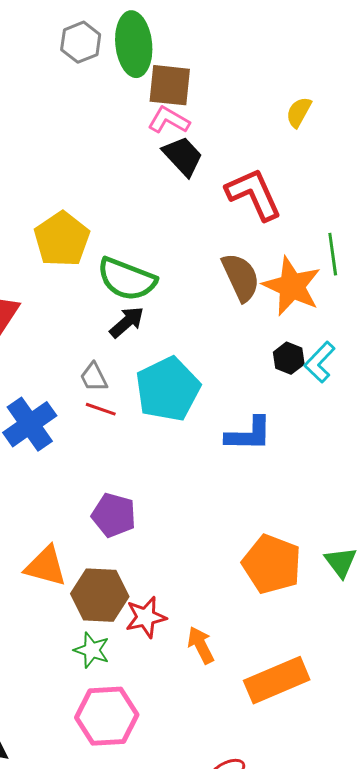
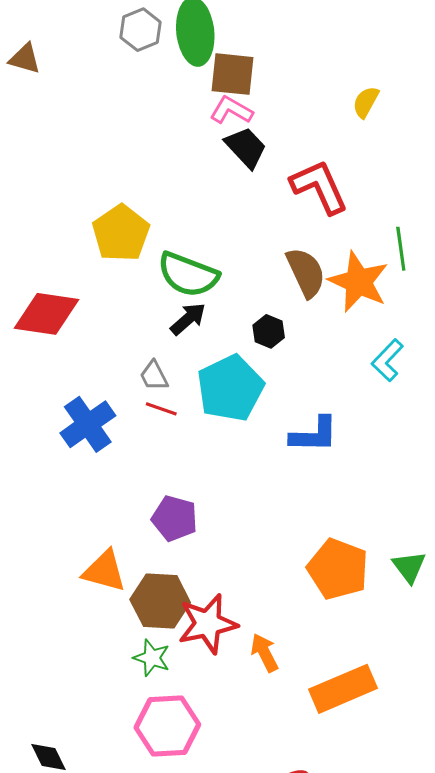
black hexagon: (289, 358) -> (269, 331), moved
red star: (146, 617) -> (208, 624), size x1.4

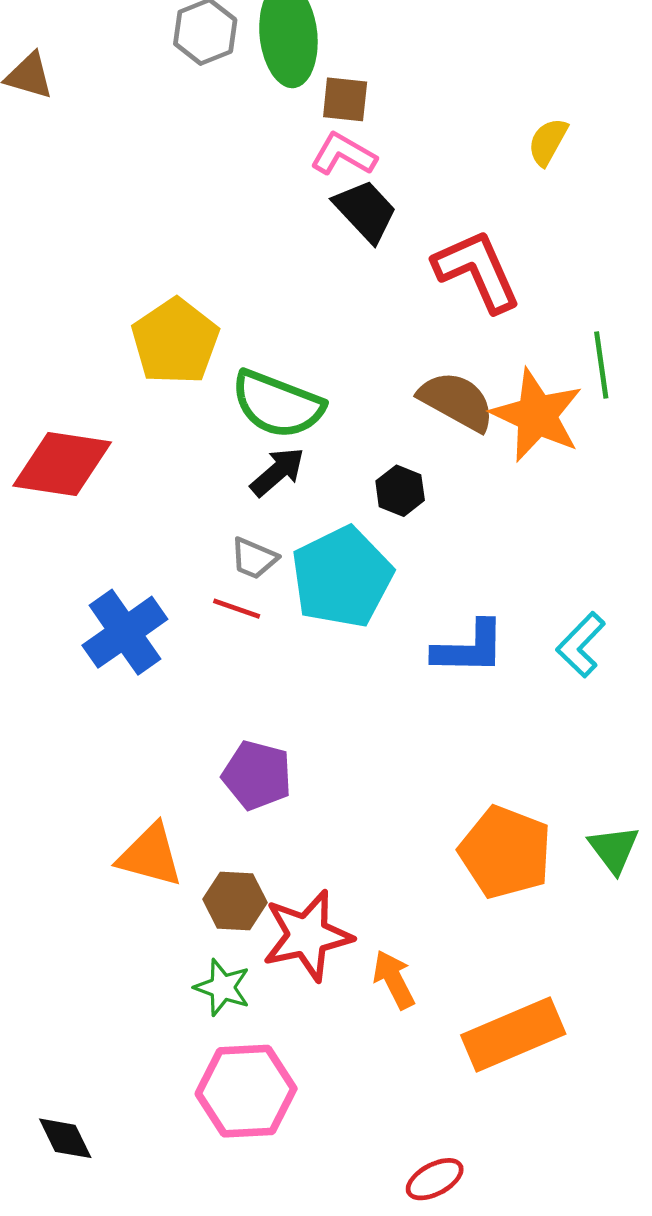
brown square: (232, 74) -> (345, 99), size x0.7
brown semicircle: (306, 272) -> (457, 401), turned -36
cyan L-shape: (387, 360) -> (581, 645), moved
gray trapezoid: (154, 376) -> (254, 558), moved, turned -40
brown hexagon: (160, 601) -> (235, 901), size x0.7

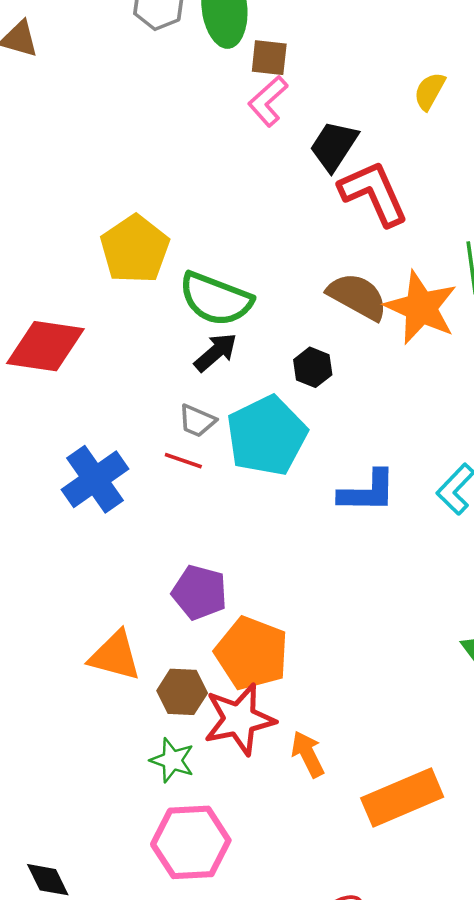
pink L-shape: (343, 154) -> (268, 101), turned -72
black trapezoid: (365, 211) -> (334, 146), moved, turned -104
orange pentagon: (505, 852) -> (252, 653), moved

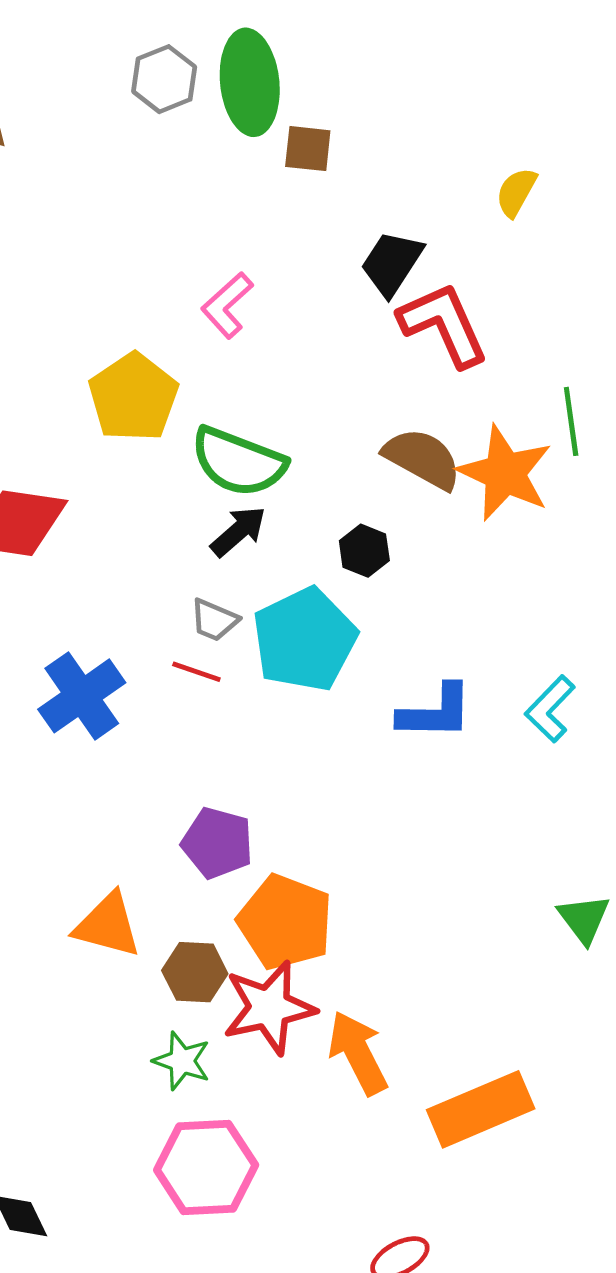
pink L-shape: (268, 101) -> (227, 305), moved
orange arrow: (308, 754) -> (358, 1053), size x1.4

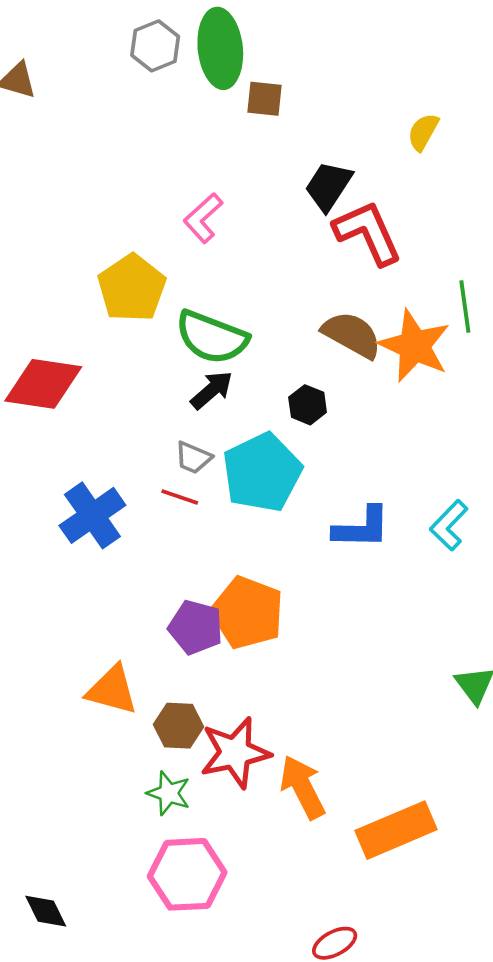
orange pentagon: (285, 922) -> (247, 613), moved

